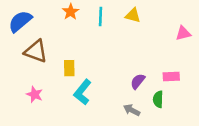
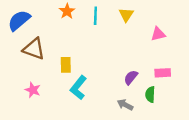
yellow triangle: (133, 15) -> (126, 15), turned 49
pink triangle: (183, 33) -> (158, 34), moved

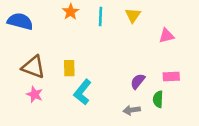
blue semicircle: (19, 20) -> (20, 21), turned 55
brown triangle: (34, 49) -> (33, 67), moved
gray arrow: (125, 105) -> (132, 110), turned -35

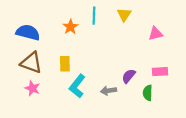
orange star: (71, 12) -> (70, 27), moved
blue semicircle: (20, 21) -> (28, 32), moved
gray arrow: (132, 110) -> (108, 91), moved

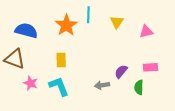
yellow triangle: (124, 15) -> (117, 22), moved
orange star: (70, 27) -> (66, 25), size x1.5
brown triangle: (31, 63) -> (15, 59), moved
cyan L-shape: (77, 86) -> (59, 86), moved, turned 120

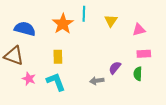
pink rectangle: (150, 67) -> (144, 54), moved
green semicircle: (139, 87) -> (138, 74), moved

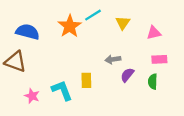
cyan line: (84, 14) -> (93, 15), turned 56
yellow rectangle: (58, 57) -> (86, 80), moved
pink star: (29, 79) -> (32, 96), moved
gray arrow: (97, 81) -> (113, 59), moved

